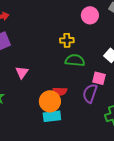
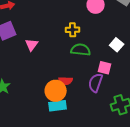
pink triangle: (22, 72) -> (32, 45), moved

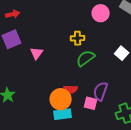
green semicircle: (81, 50) -> (86, 58), turned -42
pink square: (105, 68) -> (91, 103), moved

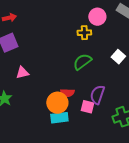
yellow cross: (78, 38) -> (84, 33), moved
pink triangle: (37, 53) -> (22, 73), moved, turned 40

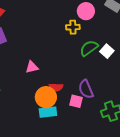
green semicircle: (82, 62) -> (89, 48), moved
pink triangle: (22, 73) -> (32, 67), moved
purple semicircle: (97, 95) -> (86, 89), turned -42

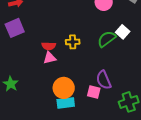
yellow cross: (73, 27) -> (73, 42), moved
white square: (107, 51) -> (123, 32), moved
red semicircle: (56, 87) -> (49, 46), moved

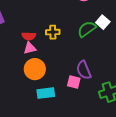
orange circle: (64, 88) -> (35, 69), moved

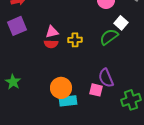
white square: (103, 22) -> (121, 23), moved
pink triangle: (30, 48) -> (52, 32), moved
orange circle: (35, 69) -> (61, 88), moved

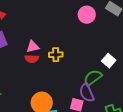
white square: (121, 23) -> (109, 61), moved
green semicircle: (109, 37) -> (93, 78), moved

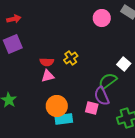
pink triangle: (33, 47) -> (48, 76), moved
yellow cross: (56, 55) -> (71, 58), turned -32

